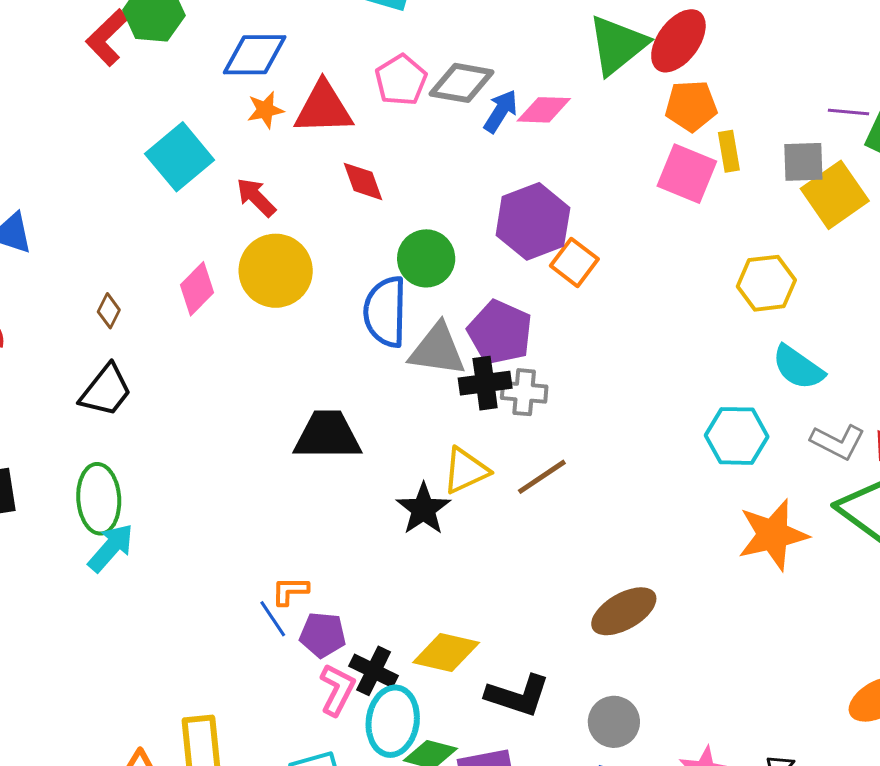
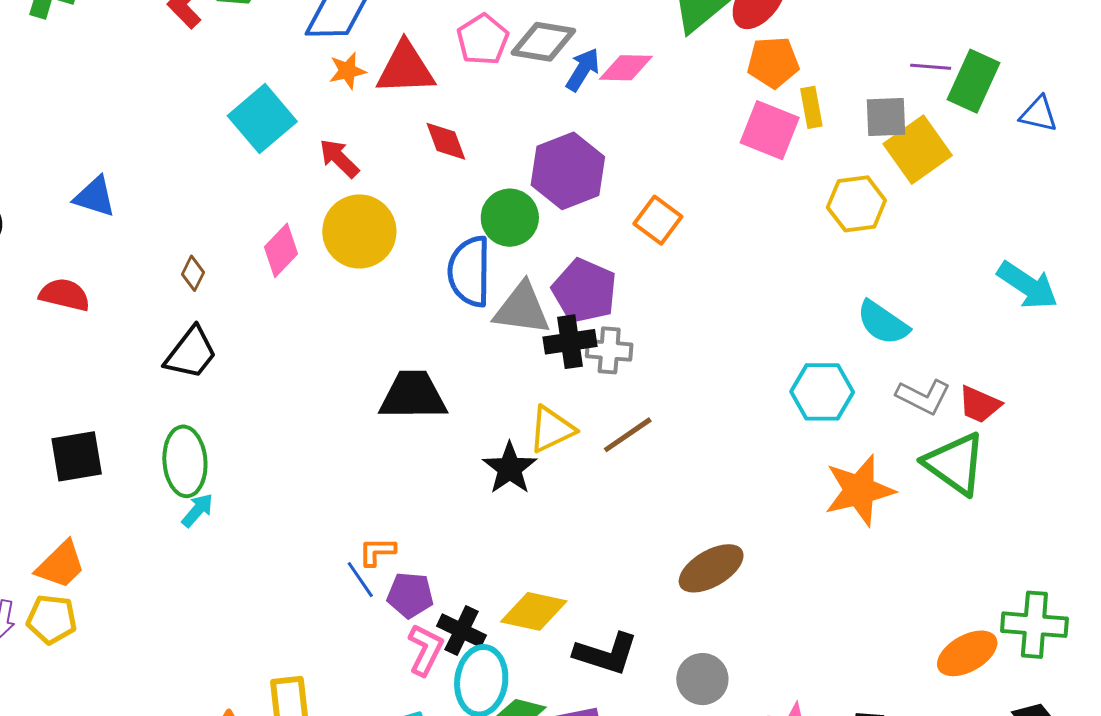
purple hexagon: (533, 221) -> (568, 171), moved
yellow hexagon: (766, 283) -> (856, 204), moved
cyan arrow: (111, 548) -> (197, 510), size x0.7

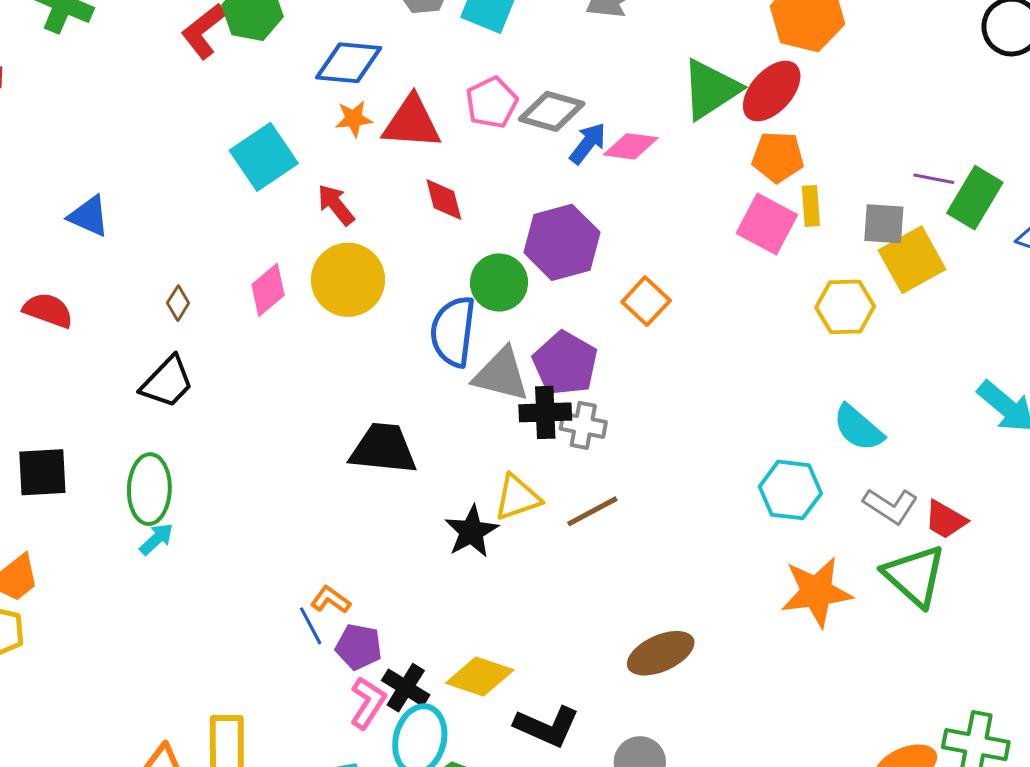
orange L-shape: (377, 551) -> (331, 600), turned 30

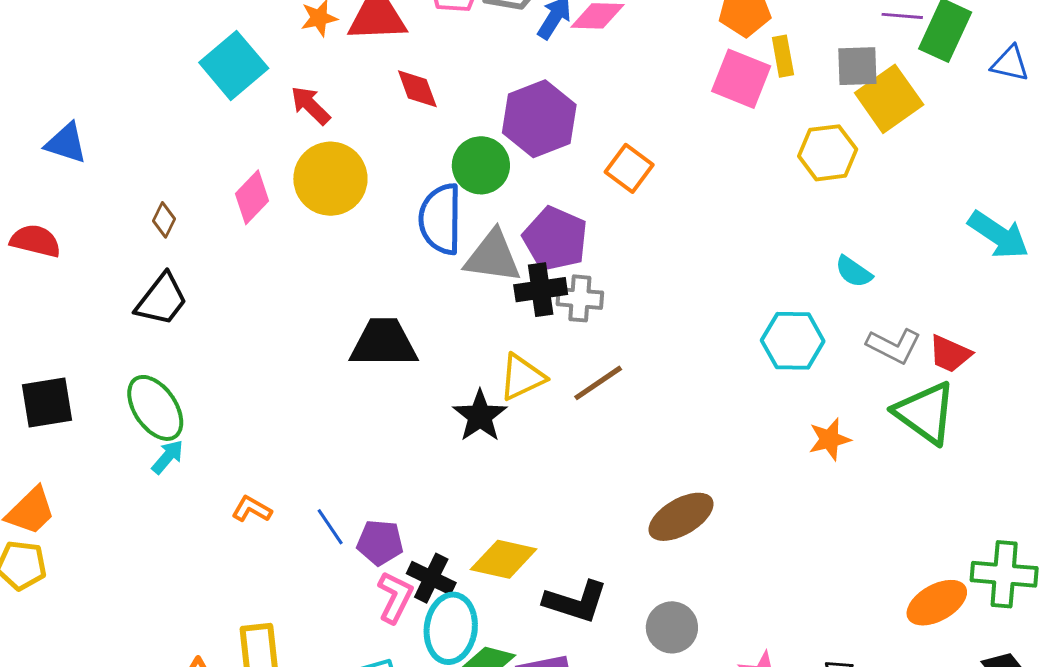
cyan semicircle: (858, 428) -> (854, 272), size x0.7
green ellipse: (149, 489) -> (155, 408), turned -30
orange star: (817, 592) -> (830, 439), size x0.6
orange L-shape: (331, 600) -> (252, 509), moved

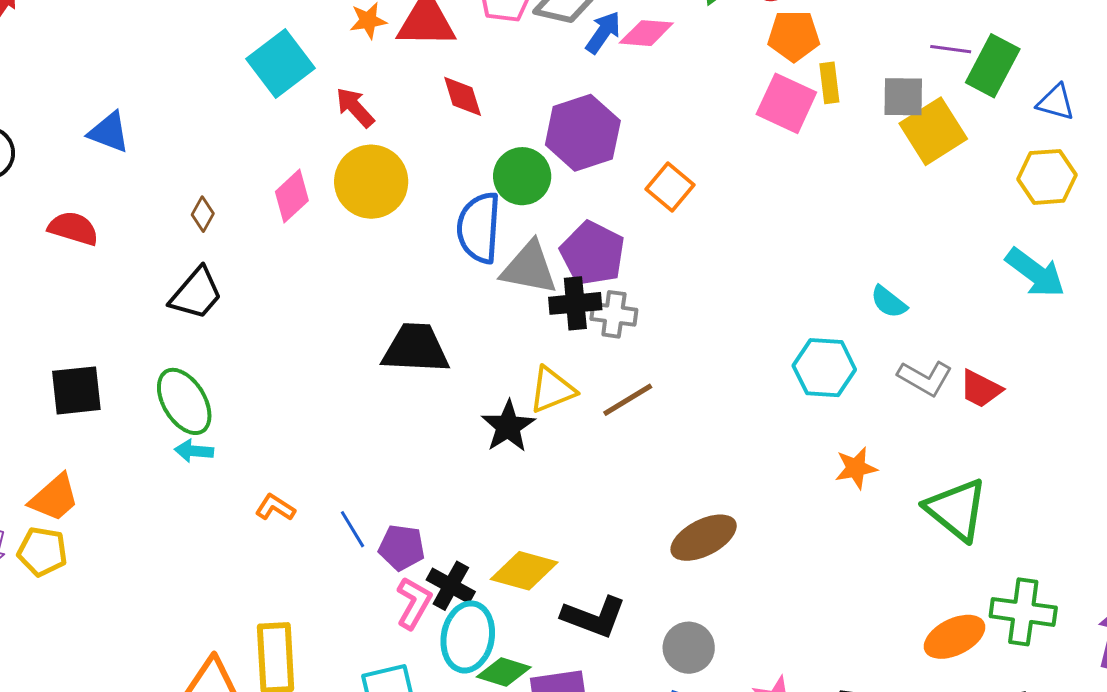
yellow hexagon: (828, 153) -> (1047, 177), moved
green triangle: (925, 413) -> (956, 509), moved
cyan arrow: (168, 457) -> (194, 451), turned -129

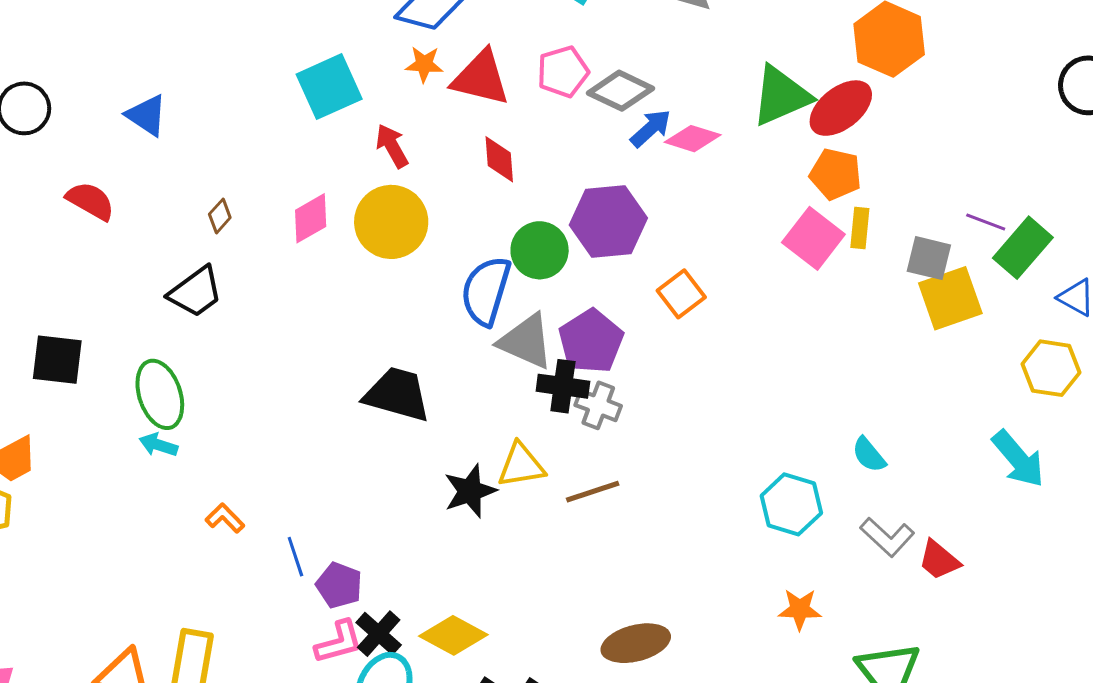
pink L-shape: (414, 603) -> (339, 642), turned 32

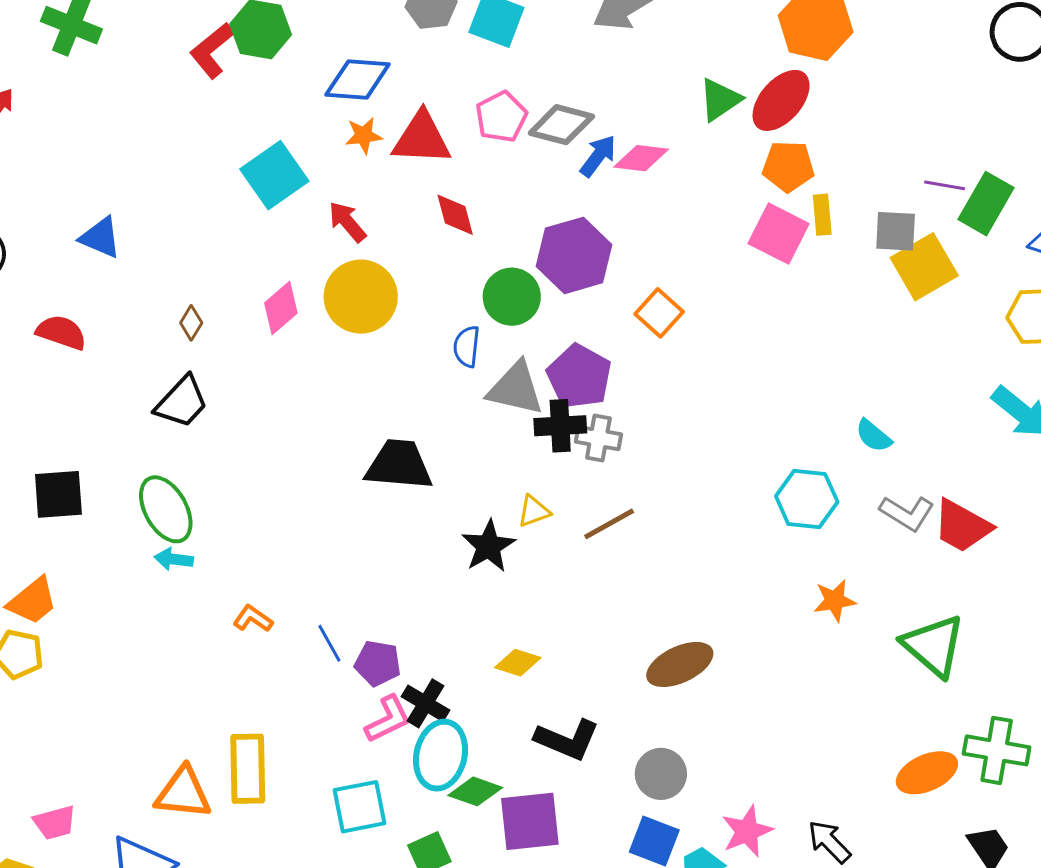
green triangle: (781, 96) -> (720, 100), size x0.7
blue semicircle: (486, 291) -> (467, 347), size x0.6
yellow triangle: (521, 465) -> (534, 511), size x0.7
red trapezoid: (939, 560) -> (962, 526), size x1.4
yellow diamond: (453, 635) -> (518, 663), moved, size x0.7

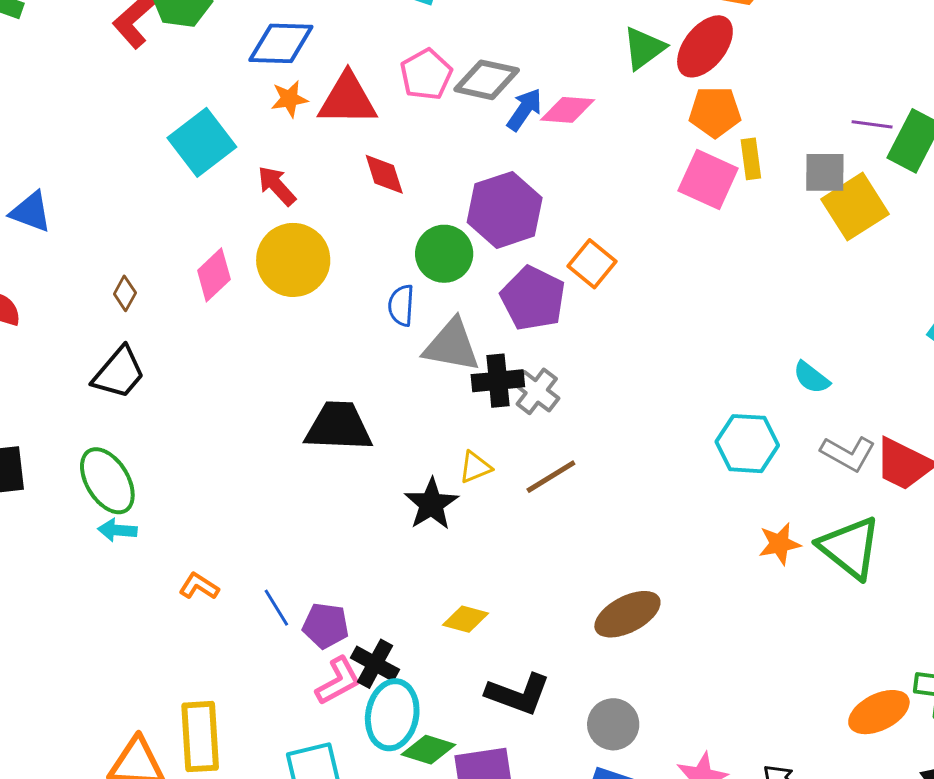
purple pentagon: (579, 376) -> (533, 298), moved
gray cross: (598, 438) -> (537, 391), turned 30
green triangle: (934, 646) -> (850, 548), moved

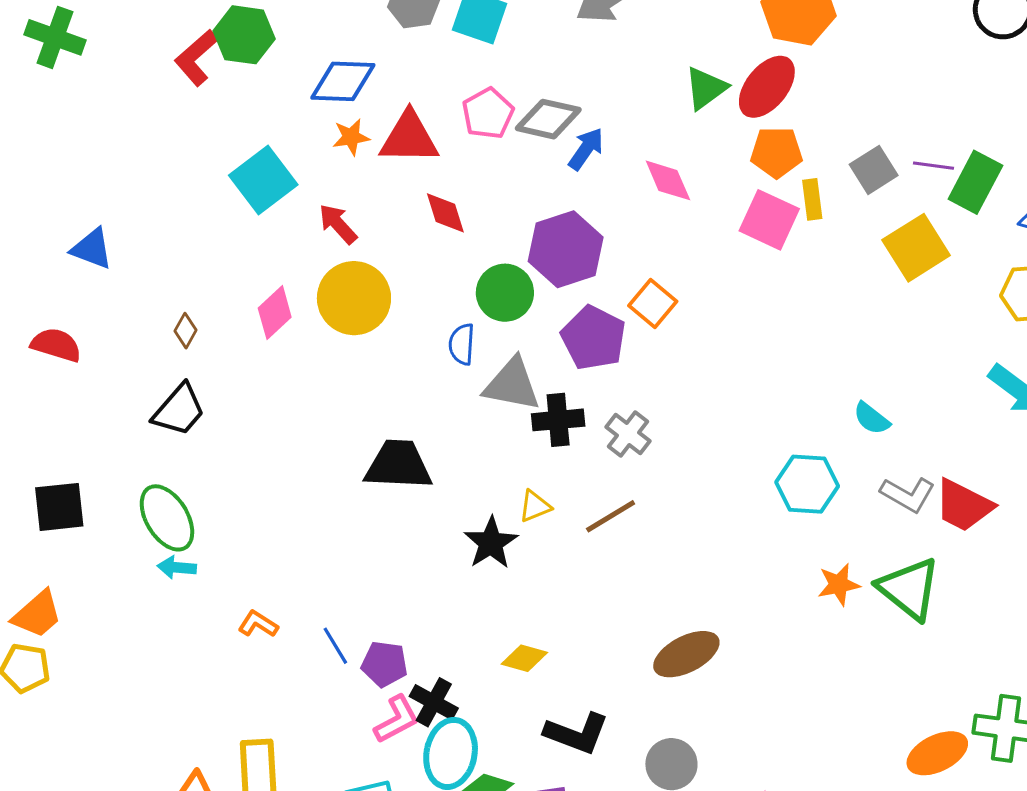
pink diamond: (568, 110) -> (668, 180), moved, turned 62
gray square: (825, 172) -> (874, 170), moved, turned -33
gray cross: (537, 391) -> (628, 434), moved

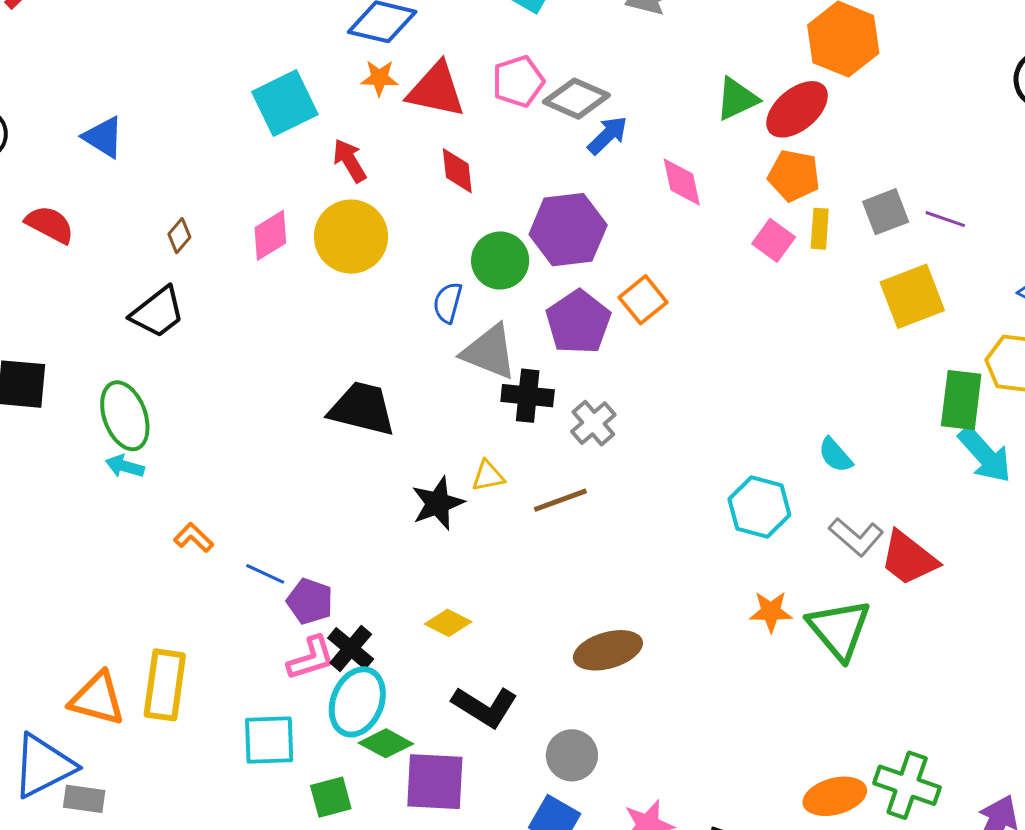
green rectangle: (975, 182) -> (961, 400), moved, turned -32
pink square: (769, 220) -> (774, 240), size x0.7
blue line: (335, 646) -> (265, 574), turned -45

